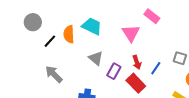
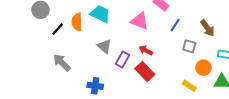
pink triangle: (131, 33) -> (140, 21), turned -36
red arrow: (137, 62) -> (146, 50), turned 136
blue line: (156, 68) -> (175, 25), moved

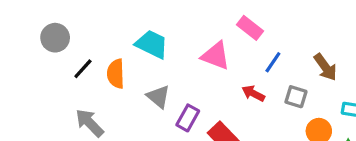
orange semicircle: (77, 22) -> (116, 74), moved
red arrow: (146, 50) -> (253, 93), moved

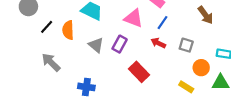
blue line: (273, 62) -> (163, 23), moved
brown arrow: (325, 67) -> (205, 15), moved
purple rectangle: (188, 118) -> (120, 44), moved

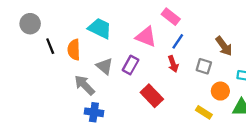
brown arrow: (205, 15) -> (224, 46), moved
black line: (47, 27) -> (50, 46), turned -64
red arrow: (158, 43) -> (173, 64), turned -136
gray arrow: (51, 62) -> (84, 85), moved

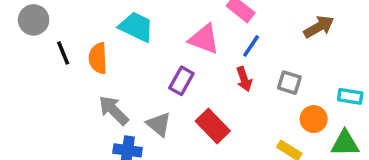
brown arrow: (224, 46) -> (319, 27), moved, turned -84
gray triangle: (105, 66) -> (159, 124), moved

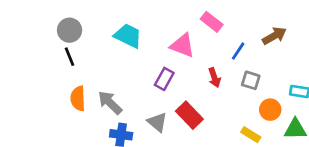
gray circle: (34, 20) -> (70, 30), moved
blue line: (251, 46) -> (238, 51), moved
orange semicircle: (98, 58) -> (78, 98), moved
gray triangle: (159, 124) -> (157, 122), moved

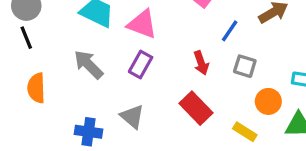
pink triangle: (182, 46) -> (142, 24), moved
gray arrow: (110, 103) -> (88, 64), moved
red rectangle: (189, 115) -> (196, 108), moved

